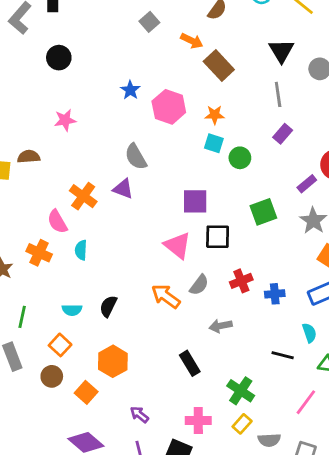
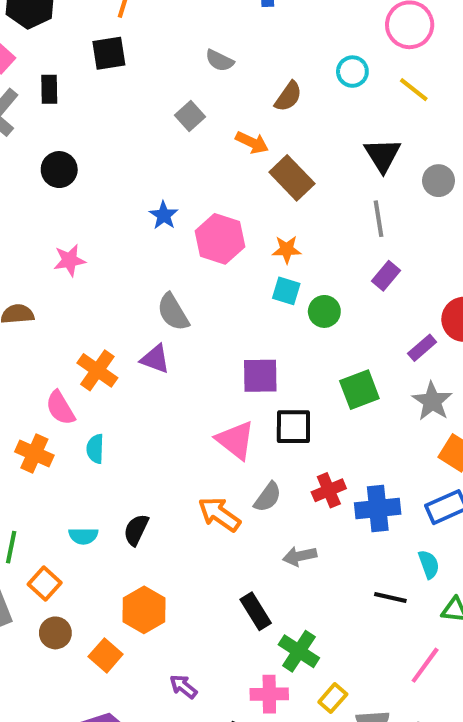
blue cross: (275, 294) -> (378, 508), size x1.5
orange square: (60, 345) -> (45, 584), moved
green cross: (241, 391) -> (299, 651), moved

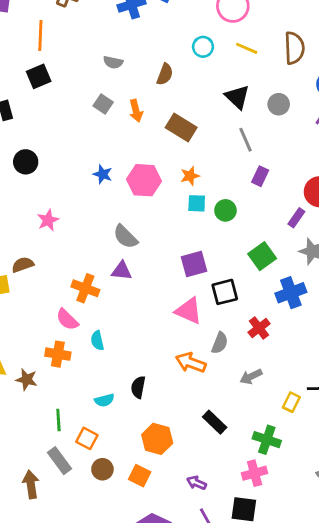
orange arrow: (252, 142) -> (136, 111), moved, turned 65
blue cross: (378, 508) -> (291, 293), moved
black rectangle: (256, 611) -> (215, 422), moved
yellow rectangle: (333, 698) -> (291, 402), moved

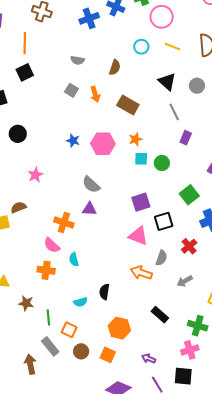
brown star: (27, 379) -> (26, 303), moved

